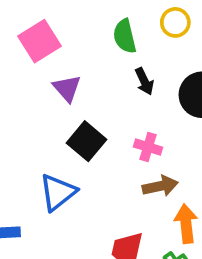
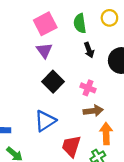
pink square: (40, 41) -> (45, 24), moved
blue triangle: (58, 192) -> (45, 121), moved

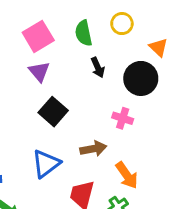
pink cross: (88, 88) -> (123, 118), moved
brown arrow: (93, 111) -> (93, 149), moved
orange arrow: (106, 133) -> (127, 175), turned 150

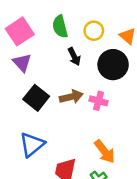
yellow circle: (122, 24) -> (94, 31), moved
brown arrow: (93, 149) -> (71, 97), moved

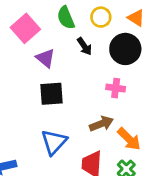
purple triangle: (22, 63) -> (46, 58), moved
brown arrow: (71, 97) -> (101, 124), moved
black square: (36, 98) -> (52, 94), turned -35

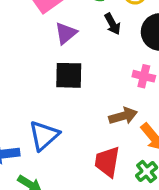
purple triangle: (46, 58) -> (66, 33), turned 35
blue triangle: (54, 142) -> (44, 136), moved

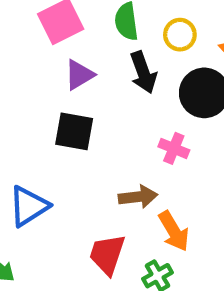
black arrow: (113, 24) -> (143, 72), size x1.4

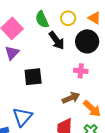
purple triangle: (79, 75) -> (12, 53), moved

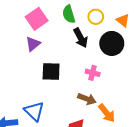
pink cross: (81, 71) -> (93, 73), moved
brown arrow: (71, 98) -> (87, 99), turned 36
blue triangle: (22, 117) -> (34, 111), turned -35

